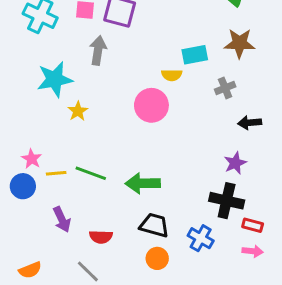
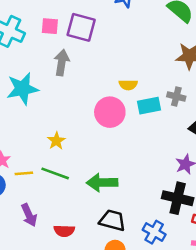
cyan rectangle: (195, 55) -> (149, 106), moved
gray cross: (225, 88) -> (176, 96), turned 36
yellow star: (78, 111) -> (56, 141), moved

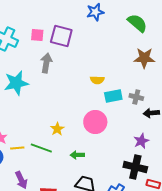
gray cross: (176, 96) -> (136, 97), moved
pink circle: (110, 112) -> (95, 122), moved
yellow star: (56, 141) -> (57, 129), moved
green arrow: (102, 183) -> (77, 155), size x0.6

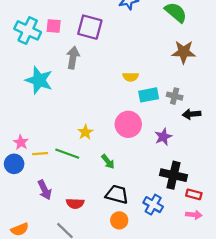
pink square: (37, 35) -> (54, 26), moved
cyan star: (16, 83) -> (39, 80), turned 30
purple star: (141, 141) -> (163, 137), moved
green arrow: (77, 155) -> (108, 162), turned -128

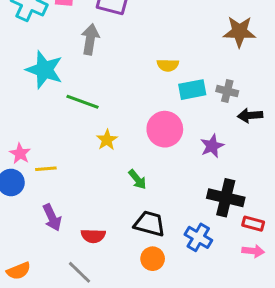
green line: (67, 154) -> (83, 102), moved

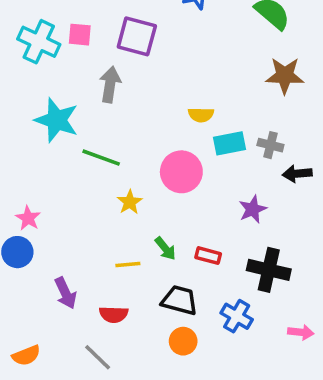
pink circle: (165, 129) -> (181, 172), moved
yellow line: (46, 169) -> (128, 265), moved
red rectangle: (253, 224) -> (208, 256), moved

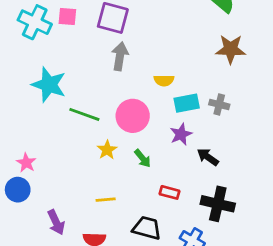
gray arrow: (110, 84) -> (120, 56), moved
pink circle: (181, 172) -> (133, 116), moved
black arrow: (297, 174) -> (208, 157), moved, turned 40
purple star: (253, 209) -> (181, 134), moved
green arrow: (165, 248) -> (143, 158), moved

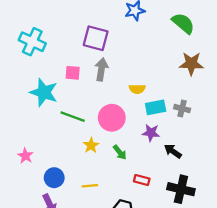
pink square: (67, 17) -> (73, 73), moved
purple star: (181, 134) -> (151, 133), turned 30
blue circle: (18, 190) -> (54, 178), moved

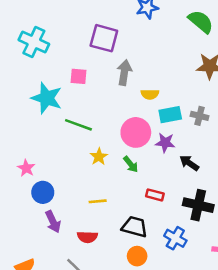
gray arrow: (101, 69) -> (124, 73), moved
pink circle: (112, 118) -> (136, 132), moved
blue circle: (54, 178) -> (43, 192), moved

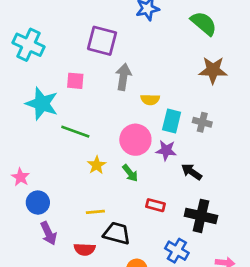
cyan rectangle: (170, 115) -> (172, 121), turned -65
black trapezoid: (135, 227) -> (117, 233), moved

